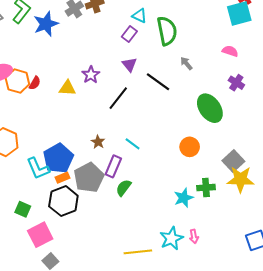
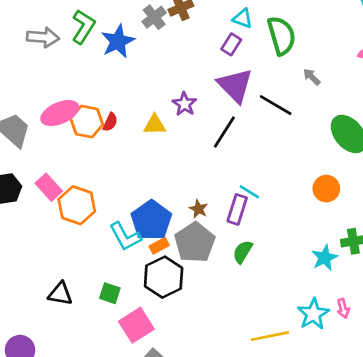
purple triangle: (129, 65) -> (235, 85), size x1.8
brown star: (98, 142) -> (199, 209), moved
purple rectangle: (113, 166) -> (237, 209), moved

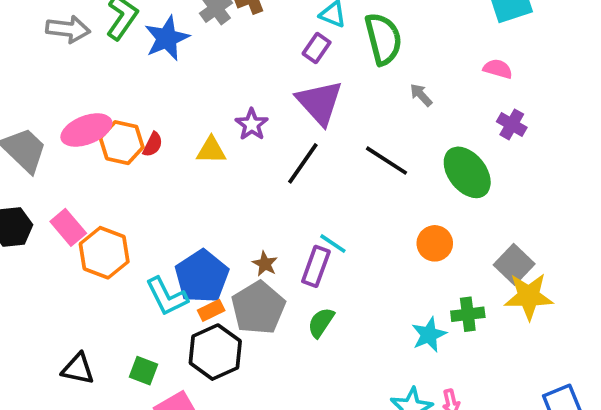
black line: (276, 105) -> (386, 161), moved

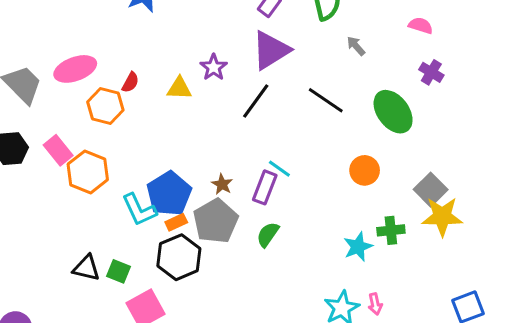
purple triangle: (320, 102) -> (271, 50), turned 39
orange hexagon: (122, 143) -> (105, 106), moved
black triangle: (78, 369) -> (86, 268), moved

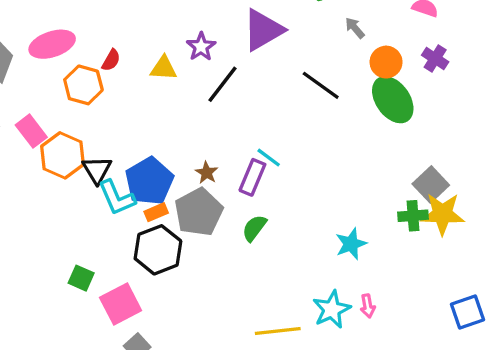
black line: (256, 101) -> (223, 84), moved
orange circle: (365, 170) -> (386, 62), moved
green cross: (391, 230) -> (413, 216), moved
black triangle: (86, 268) -> (97, 170), moved, turned 44
green square: (118, 271) -> (81, 278), moved

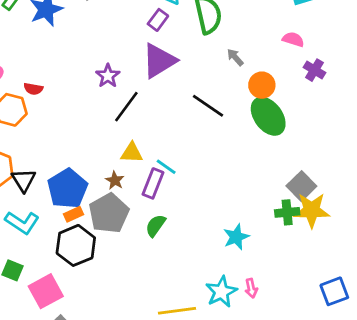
purple cross: (435, 59) -> (315, 70), moved
red semicircle: (111, 60) -> (33, 89), turned 72
yellow triangle: (164, 68) -> (132, 153), moved
cyan L-shape: (117, 198) -> (22, 222), moved, turned -32

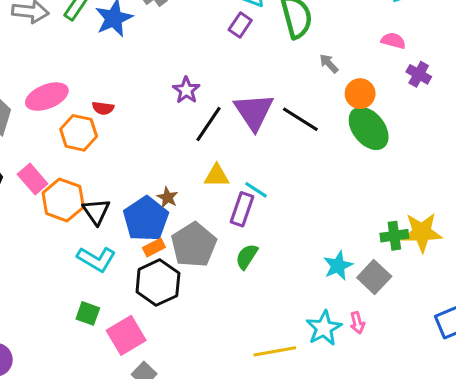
purple triangle: (159, 61) -> (254, 112), moved, turned -30
brown star: (115, 180) -> (167, 197), moved
gray square: (301, 186) -> (374, 277), moved

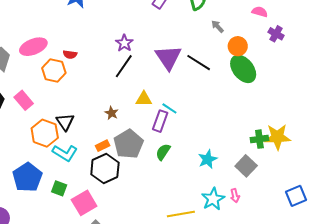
black line: (209, 124) -> (124, 66), moved
orange hexagon: (63, 200) -> (45, 133), moved
blue pentagon: (146, 219) -> (27, 177), moved
cyan star: (338, 266) -> (208, 159), moved

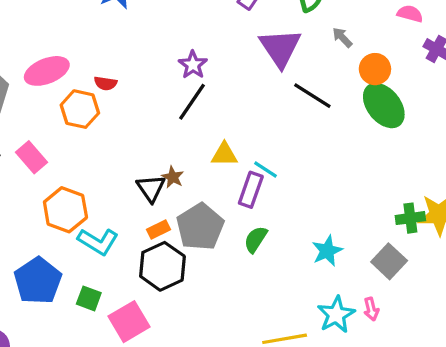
purple triangle: (168, 57) -> (280, 48), moved
black triangle: (65, 122) -> (151, 188), moved

